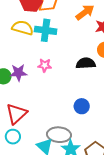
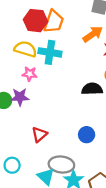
pink star: (45, 65) -> (30, 74), moved
red triangle: (16, 114) -> (39, 134), moved, size x0.7

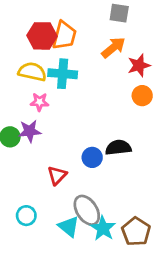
black semicircle: (92, 89) -> (118, 148), moved
blue circle: (87, 135) -> (92, 157), moved
gray ellipse: (61, 165) -> (87, 210), turned 55

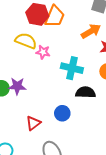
cyan cross: (63, 74) -> (72, 68), moved
pink star: (40, 102) -> (43, 52), moved
black semicircle: (118, 148) -> (85, 92), moved

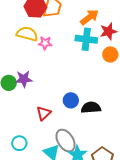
cyan cross: (72, 68) -> (86, 39), moved
black semicircle: (85, 92) -> (91, 108), moved

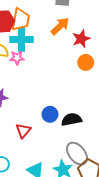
cyan cross: (86, 39) -> (22, 39), moved
gray ellipse: (66, 141) -> (77, 154), moved

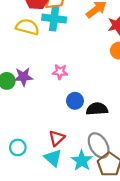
pink star: (17, 58) -> (60, 72), moved
red triangle: (23, 131) -> (57, 138), moved

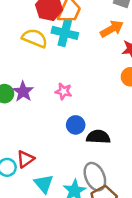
purple star: (23, 77) -> (23, 91), turned 30
red triangle: (57, 138) -> (25, 159), moved

